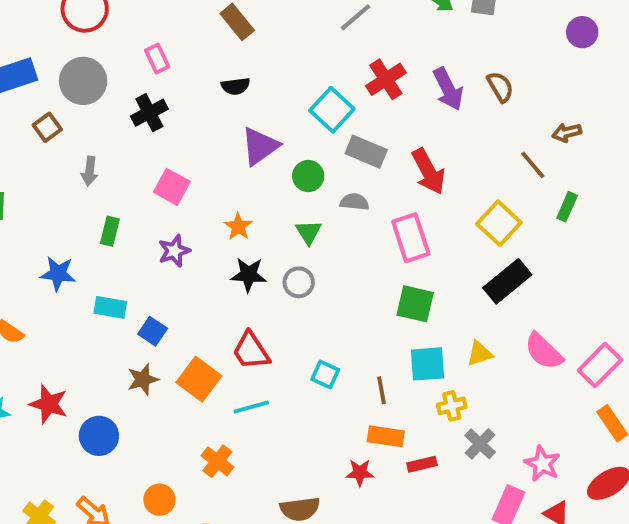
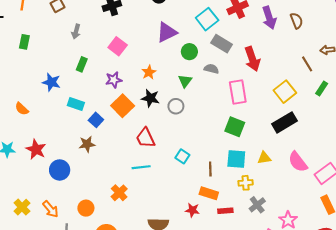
orange square: (199, 379) -> (123, 106), moved

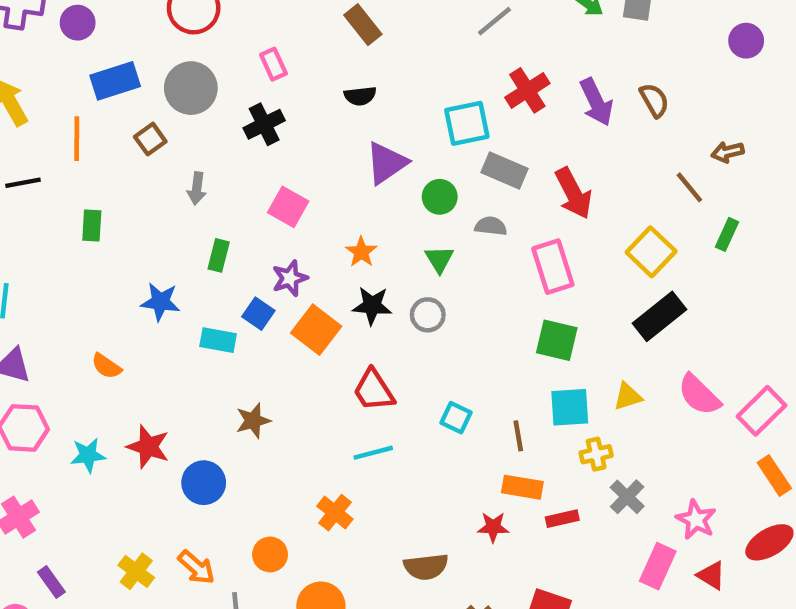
cyan square: (207, 19) -> (467, 123), turned 35
blue square: (96, 120) -> (258, 314), moved

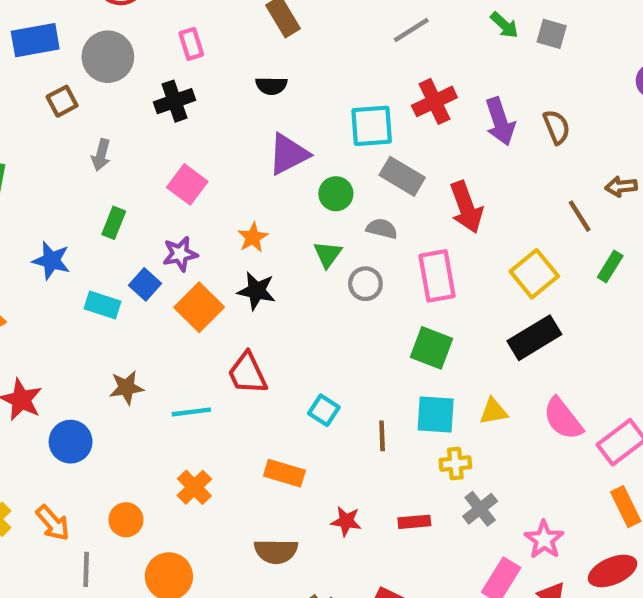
gray circle: (428, 315) -> (365, 284), moved
cyan line: (373, 453) -> (191, 412), moved
orange rectangle: (522, 487) -> (284, 473), moved

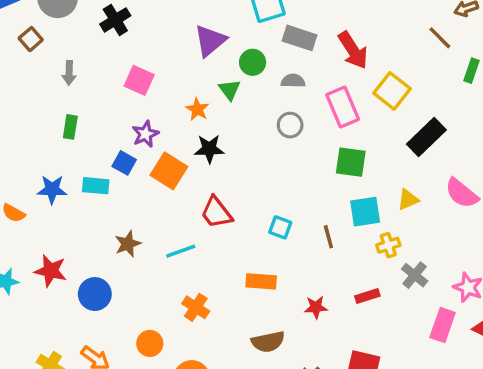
green rectangle: (114, 223) -> (70, 127), moved
green triangle: (328, 254) -> (230, 90), moved
blue star: (51, 261) -> (52, 189), moved
yellow square: (534, 274) -> (392, 91), moved

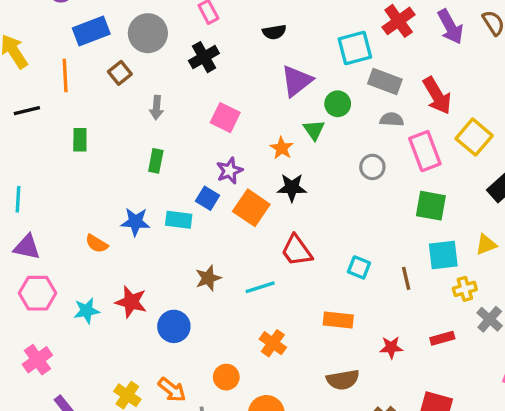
gray semicircle: (293, 81) -> (392, 119), moved

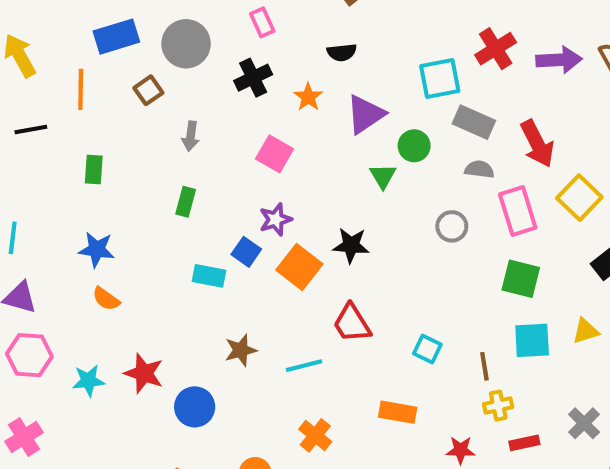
purple arrow: (450, 27) -> (559, 60), turned -68
orange star: (282, 148) -> (308, 97), moved
blue star: (135, 222) -> (97, 249), moved
yellow cross: (465, 289) -> (498, 406), moved

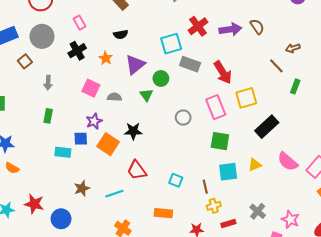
gray semicircle: (479, 169) -> (114, 97), moved
yellow square: (579, 198) -> (246, 98), turned 35
blue square: (246, 252) -> (81, 139), turned -32

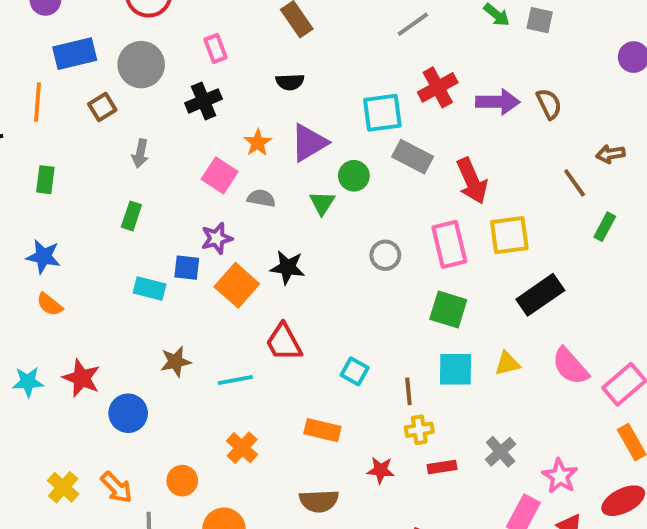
orange star: (106, 58) -> (258, 143), moved

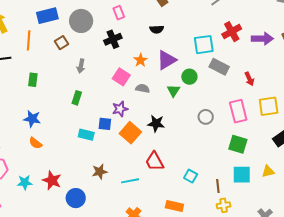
red arrow: (472, 181) -> (249, 79), size x0.6

